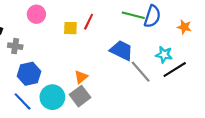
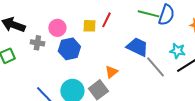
pink circle: (36, 14) -> (57, 28), moved
blue hexagon: (29, 74) -> (69, 49), moved
orange triangle: (81, 77) -> (111, 72), moved

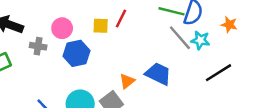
blue trapezoid: (137, 47) -> (158, 74), moved
cyan star: (177, 51) -> (200, 40), moved
gray line: (155, 67) -> (180, 38), moved

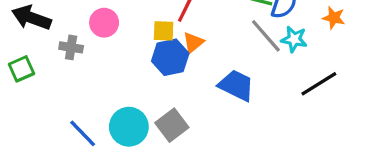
yellow square: (101, 26) -> (164, 31), moved
blue hexagon: (77, 53) -> (170, 57), moved
orange triangle: (127, 81) -> (193, 42), moved

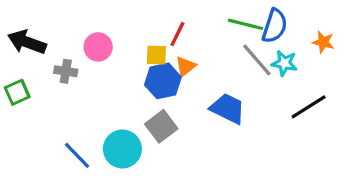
gray square: (172, 125) -> (161, 126), moved

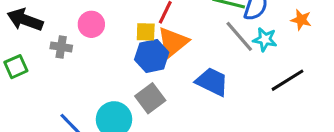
orange triangle: (186, 66) -> (173, 42), size x1.6

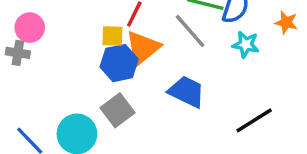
pink circle: (91, 24) -> (30, 28), moved
gray line: (239, 36) -> (190, 31), moved
black line: (288, 80) -> (254, 120), moved

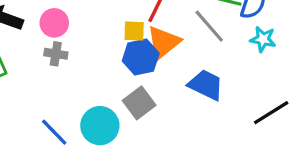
gray cross: (18, 53) -> (56, 54), moved

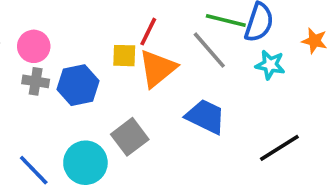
blue hexagon: (141, 57) -> (78, 85), moved

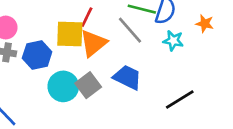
yellow square: (124, 56) -> (70, 34), size x1.6
gray square: (130, 137) -> (88, 85), moved
cyan circle: (85, 163) -> (63, 86), moved

